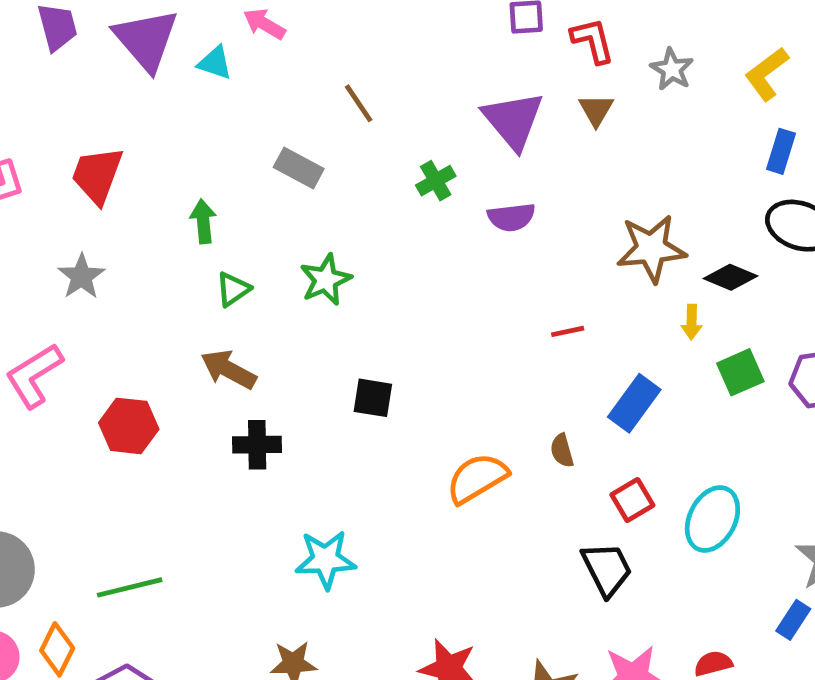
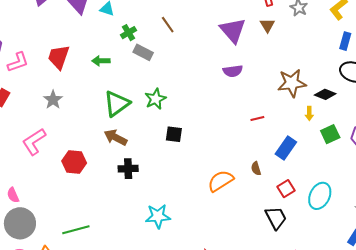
green cross: (436, 181) -> (128, 33), moved
green arrow: (203, 221) -> (101, 61), moved, turned -84
green triangle: (233, 289) -> (117, 104), size x1.8
black square: (373, 398) -> (174, 134), moved

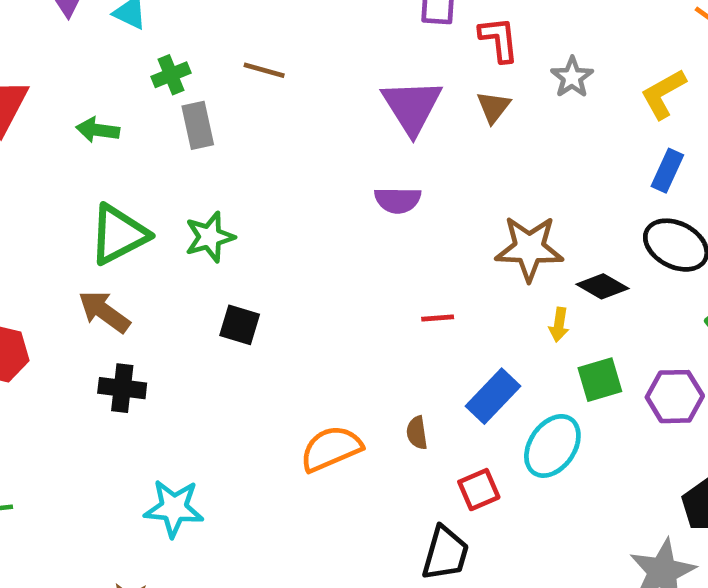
brown line: (168, 25) -> (264, 70), turned -48
gray rectangle: (143, 52) -> (198, 125), turned 42
cyan ellipse: (320, 196) -> (552, 446), moved
black trapezoid: (276, 218) -> (445, 553), turned 35

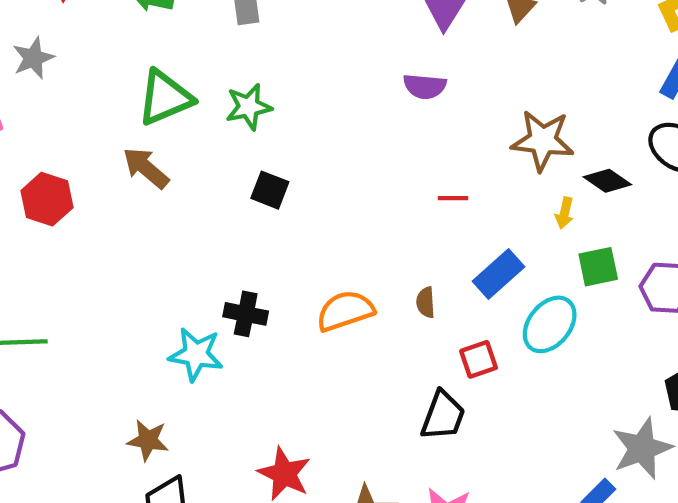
black cross: (122, 388) -> (246, 314), moved

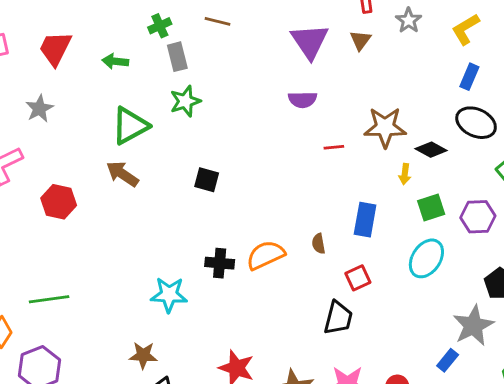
green star: (249, 107) -> (185, 101), moved
red line: (453, 198) -> (334, 147), moved
blue rectangle: (498, 274) -> (365, 220), turned -32
black cross: (246, 314) -> (220, 263), moved
cyan ellipse: (550, 324) -> (426, 258), moved

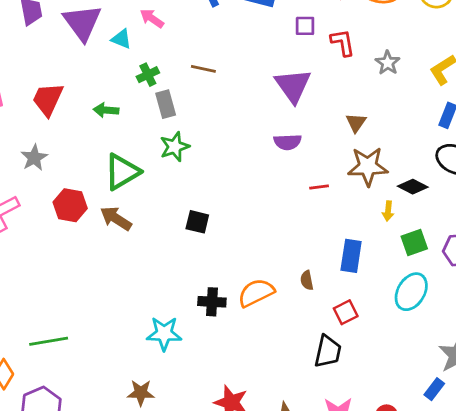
brown triangle: (360, 40) -> (356, 123), moved
red hexagon: (59, 202) -> (70, 205), moved

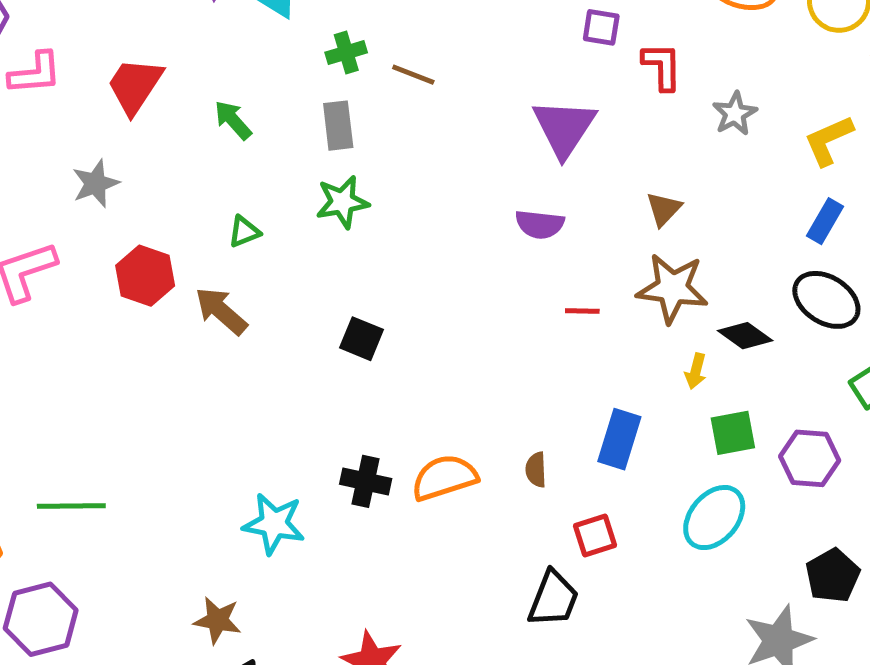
green cross: (148, 75) -> (346, 52), moved
green arrow: (106, 110) -> (233, 120), turned 35
green triangle: (122, 172) -> (244, 232), size x0.5

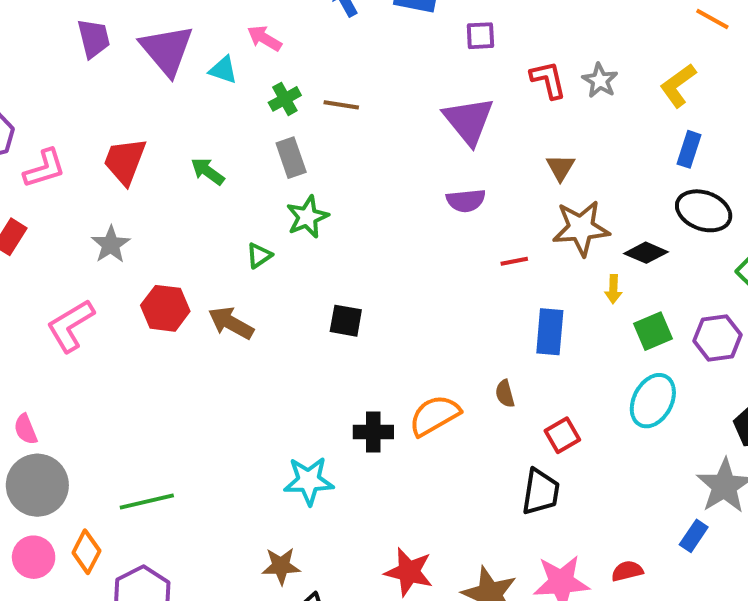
red L-shape: (662, 66) -> (548, 80), moved
green triangle: (244, 232) -> (259, 255), moved
blue rectangle: (619, 439) -> (550, 332), moved

